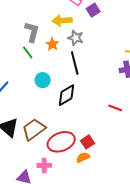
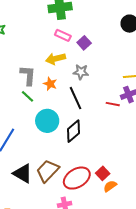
gray star: (76, 38) -> (81, 72), moved
cyan circle: (43, 80) -> (47, 121), size x1.5
red line: (115, 108) -> (113, 104), moved
orange semicircle: (83, 157) -> (110, 186), moved

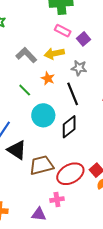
gray L-shape: (28, 75) -> (26, 55), moved, turned -50
brown trapezoid: (48, 171) -> (42, 165), turned 30
black triangle: (23, 174) -> (17, 150), moved

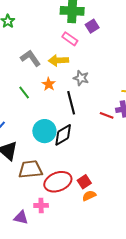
purple square: (83, 39) -> (92, 26), moved
cyan circle: (43, 115) -> (44, 131), moved

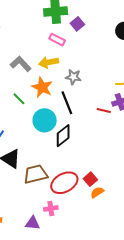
orange star: (49, 84) -> (42, 87), size x1.5
cyan circle: (44, 131) -> (45, 120), moved

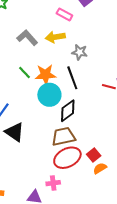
orange star: (42, 87) -> (45, 75), moved, turned -30
brown trapezoid: (35, 174) -> (63, 136), moved

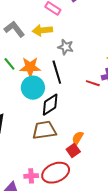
red ellipse: (67, 158) -> (56, 173), moved
orange semicircle: (100, 168) -> (78, 138), moved, turned -32

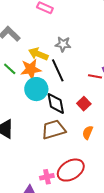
yellow arrow: (42, 30) -> (38, 54), moved, turned 36
black diamond: (50, 105) -> (56, 103), turned -60
red square: (73, 150) -> (84, 104), moved

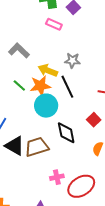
black diamond: (56, 103) -> (66, 133), moved
brown trapezoid: (54, 130) -> (37, 147), moved
pink cross: (47, 177) -> (57, 177), moved

